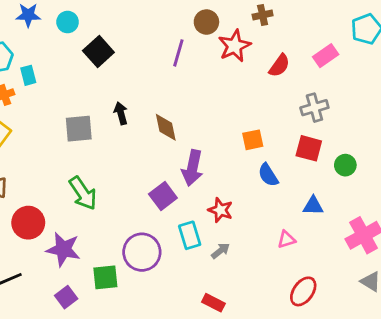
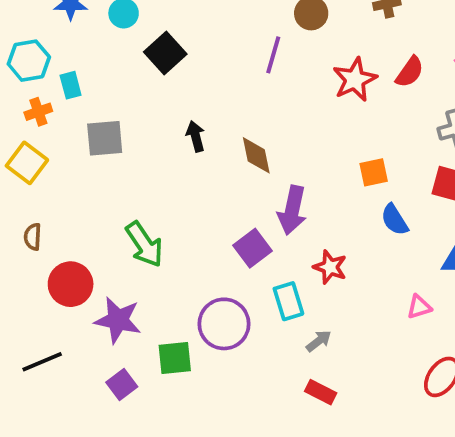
red star: (234, 46) -> (355, 80), moved
gray square: (79, 129) -> (105, 138), moved
gray arrow: (220, 251) -> (319, 341), moved

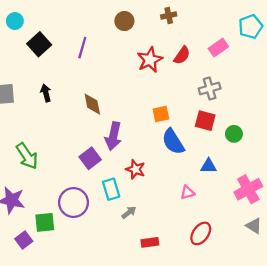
purple line: (273, 55) -> (82, 48), moved
black arrow: (196, 136) -> (46, 93), moved
blue semicircle: (394, 220) -> (173, 142), size x1.4
purple square: (122, 385) -> (24, 240), moved
red rectangle: (321, 392) -> (150, 242), moved, turned -35

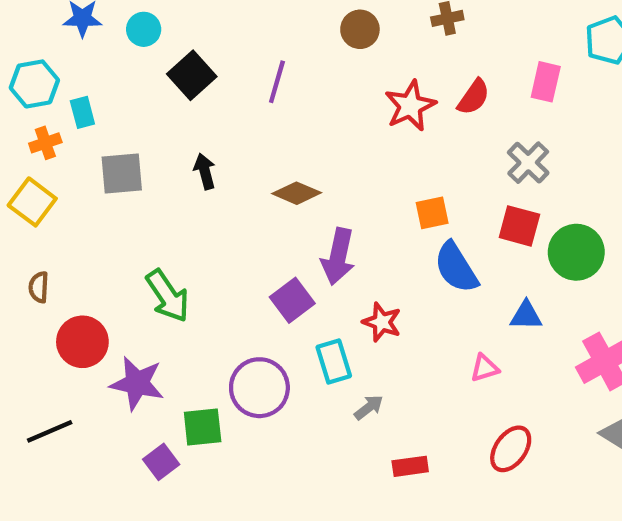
pink rectangle: (218, 48) -> (546, 82), turned -42
gray cross: (210, 89) -> (528, 163), turned -30
brown diamond: (92, 104) -> (297, 193), turned -55
green circle: (234, 134) -> (576, 252), size x1.6

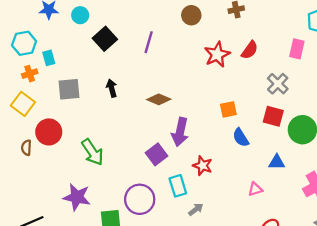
pink rectangle: (546, 82) -> (297, 49), moved
blue semicircle: (456, 267) -> (241, 138), size x0.7
red circle: (82, 342) -> (49, 132), moved

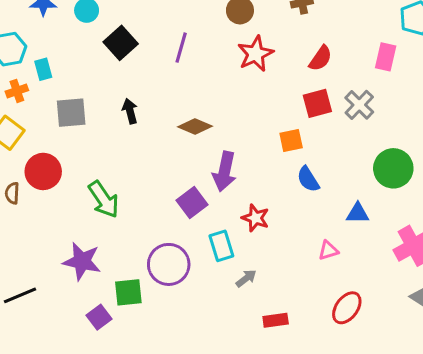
red star: (217, 55) -> (255, 54), moved
red square: (273, 116) -> (317, 103), moved, turned -30

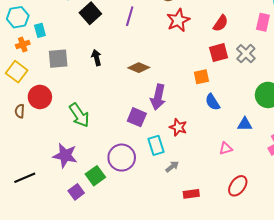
purple square: (192, 202) -> (137, 117), turned -30
green square: (128, 292) -> (95, 176), turned -30

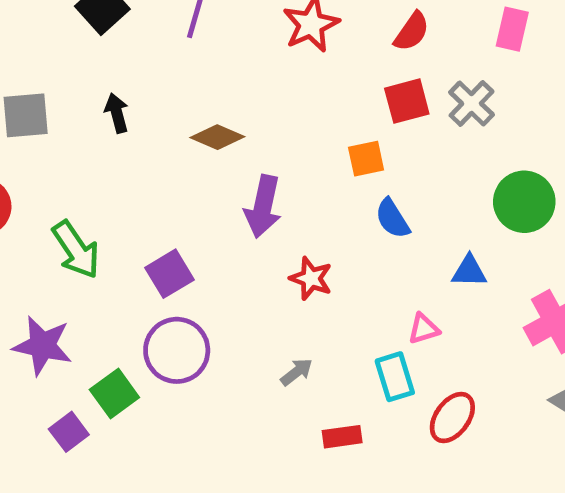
purple square: (137, 117) -> (170, 274), moved, turned 36
cyan rectangle: (156, 145) -> (395, 377), moved

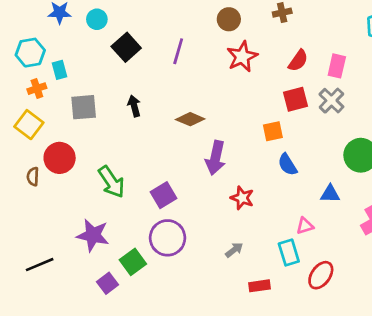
pink rectangle: (512, 29) -> (337, 66), moved

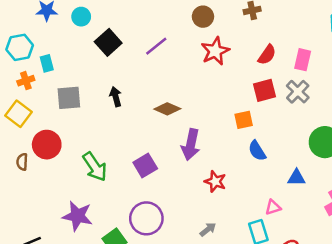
purple line: (178, 51) -> (156, 46), turned 35
purple square: (164, 195) -> (145, 165), moved

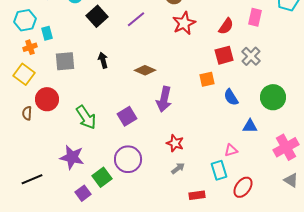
pink rectangle: (303, 60) -> (255, 17), moved
blue semicircle: (257, 151) -> (231, 97), moved
red star: (215, 181) -> (175, 143), moved

